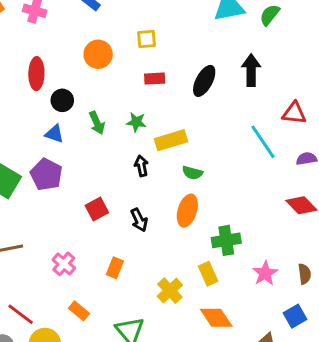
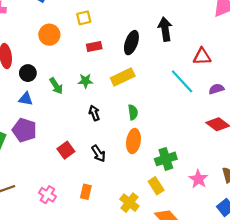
yellow rectangle: (171, 140) -> (123, 77), moved
green semicircle: (192, 173) -> (133, 112), turned -104

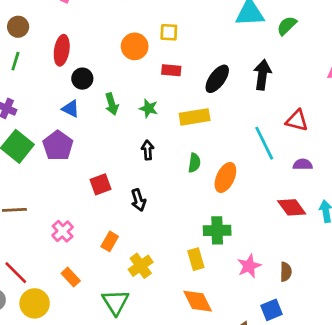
orange circle: (49, 35) -> (135, 46), moved
orange ellipse: (133, 141) -> (225, 177), moved
yellow cross: (129, 203) -> (141, 266), moved

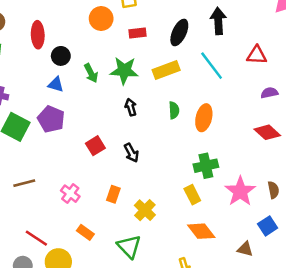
green star: (149, 108) -> (124, 71), size x1.6
cyan line: (264, 143) -> (212, 66), moved
pink star: (249, 266) -> (240, 191), size x1.4

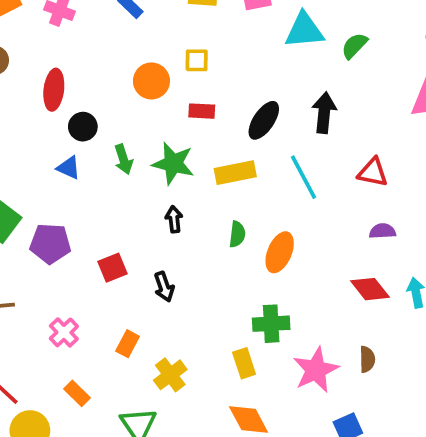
purple pentagon: (51, 119) -> (50, 244), moved, turned -30
brown semicircle: (273, 190) -> (367, 359), moved

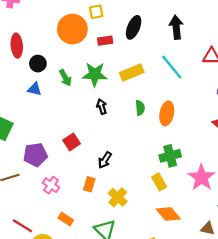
orange circle: (151, 81) -> (72, 29), size x1.4
black ellipse: (264, 120) -> (134, 27), moved
purple pentagon: (50, 244) -> (35, 155), moved
black arrow: (164, 287) -> (105, 160), moved, turned 63

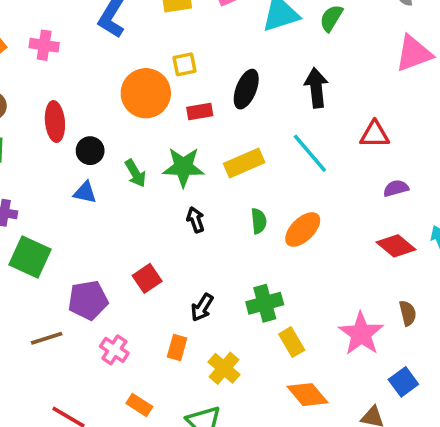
orange ellipse: (167, 113) -> (303, 229), turned 35
green cross: (170, 156) -> (265, 303), moved

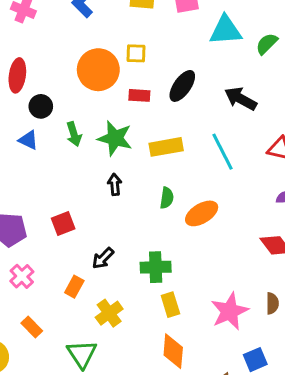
black arrow: (316, 88) -> (241, 99), turned -68
orange diamond: (307, 395) -> (173, 351), turned 32

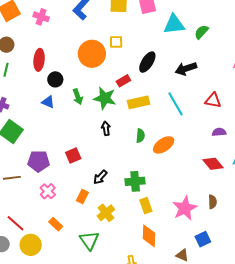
red rectangle: (139, 95) -> (123, 81), moved, turned -32
black arrow: (241, 99) -> (186, 69), turned -45

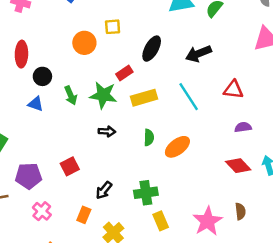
orange circle: (92, 54) -> (84, 43), size x0.7
black arrow: (106, 128) -> (107, 131), turned 104

